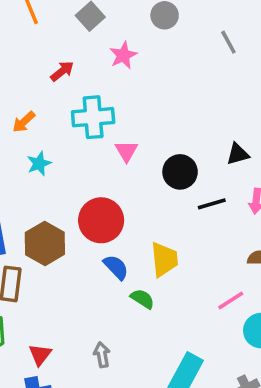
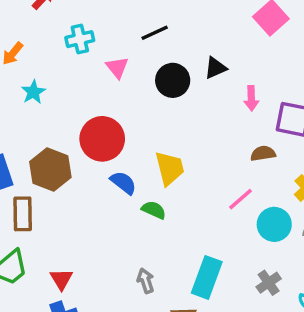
cyan cross: (93, 117) -> (80, 39), size x0.7
black triangle: (238, 154) -> (215, 68), moved
black line: (212, 204) -> (155, 33), moved
gray arrow: (102, 355) -> (146, 281), moved

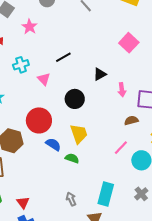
black circle: (173, 80) -> (75, 99), moved

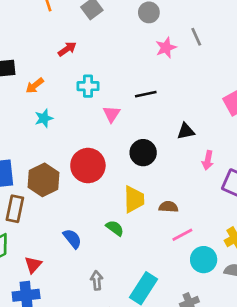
pink star: (30, 27) -> (166, 48), moved
brown semicircle: (131, 120) -> (168, 207), moved
blue semicircle: (53, 144) -> (72, 239), moved

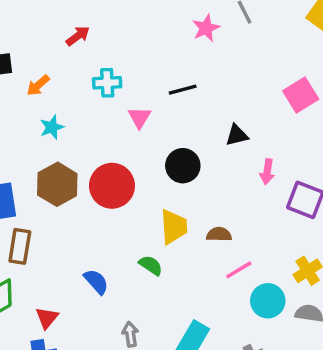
brown hexagon: (43, 180) -> (57, 184), moved

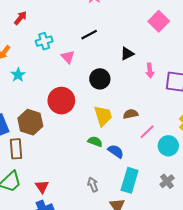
brown hexagon: (57, 184) -> (30, 122), moved
blue semicircle: (96, 282) -> (116, 151), moved

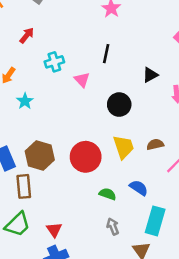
black line: (89, 35) -> (106, 54), turned -49
red circle: (61, 101) -> (86, 157), moved
green semicircle: (95, 142) -> (108, 194), moved

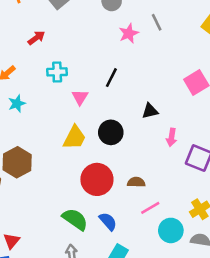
yellow trapezoid: (124, 147) -> (75, 138), moved, turned 30
red circle: (86, 157) -> (97, 179), moved
green semicircle: (108, 194) -> (75, 219), size x1.5

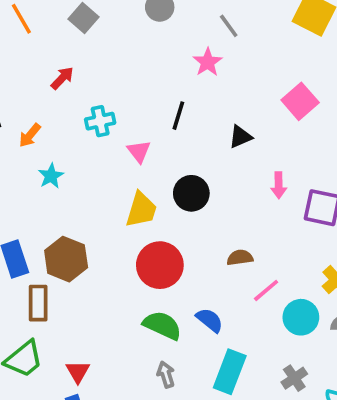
pink star: (129, 33) -> (208, 62), moved
black triangle: (150, 111) -> (240, 137), moved
red circle: (97, 179) -> (160, 265), moved

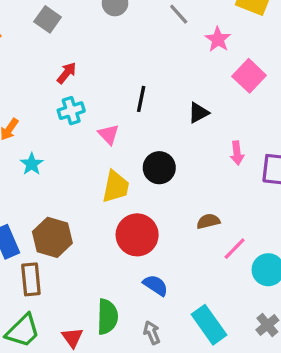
pink star: (208, 62) -> (218, 39), moved
red arrow: (62, 78) -> (67, 73), moved
blue semicircle: (210, 320) -> (156, 285), moved
green semicircle: (162, 325) -> (107, 317), moved, turned 72
cyan rectangle: (230, 372) -> (209, 325), turned -51

